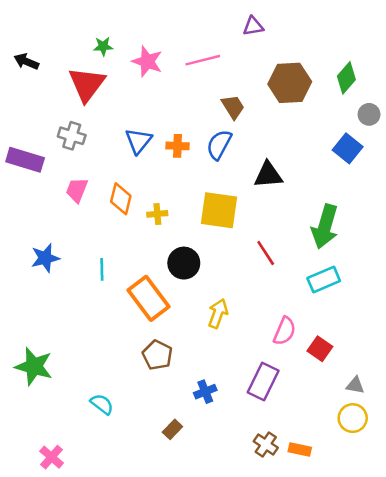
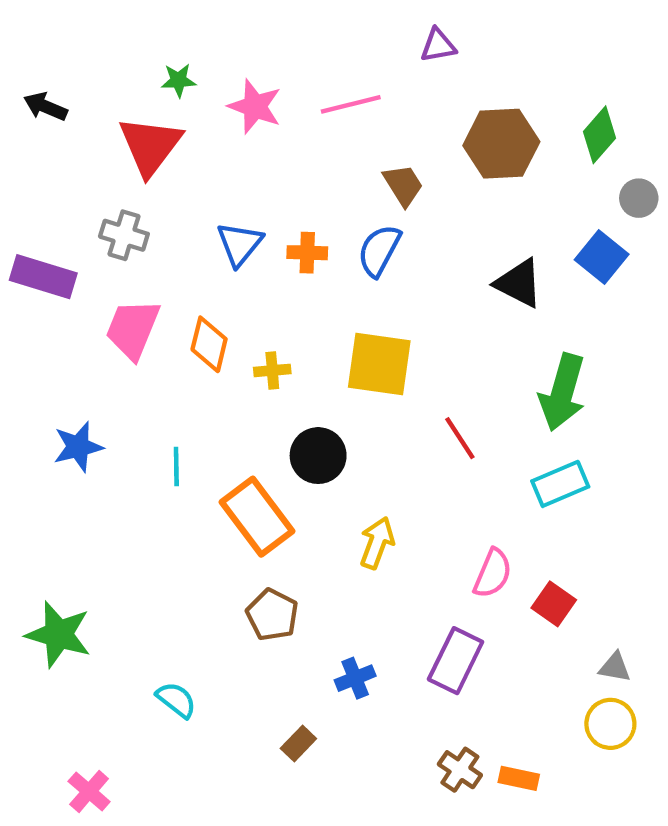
black triangle: (268, 175) -> (519, 283), moved, turned 32
pink trapezoid: (77, 190) -> (133, 329), size x1.4

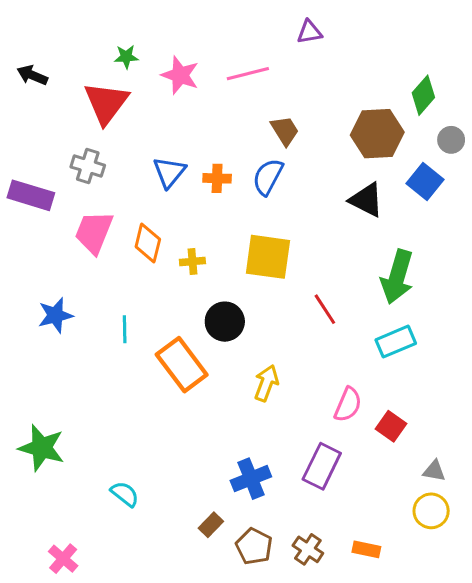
brown hexagon: (501, 144) -> (377, 134), moved
brown pentagon: (272, 615) -> (254, 546), moved
blue cross: (355, 678) -> (251, 479), size x1.4
brown cross: (460, 770) -> (308, 549), moved

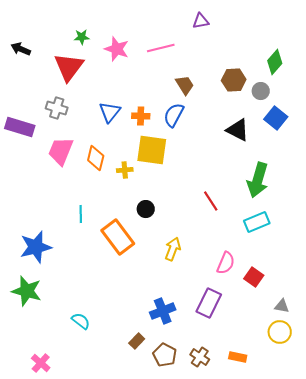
brown hexagon: (377, 134) -> (234, 80), moved, size x0.7
gray circle: (451, 140) -> (261, 91), moved
yellow square: (268, 257) -> (152, 150), moved
blue star: (55, 315) -> (36, 247), moved, size x1.4
black circle: (225, 322) -> (146, 209), size x0.7

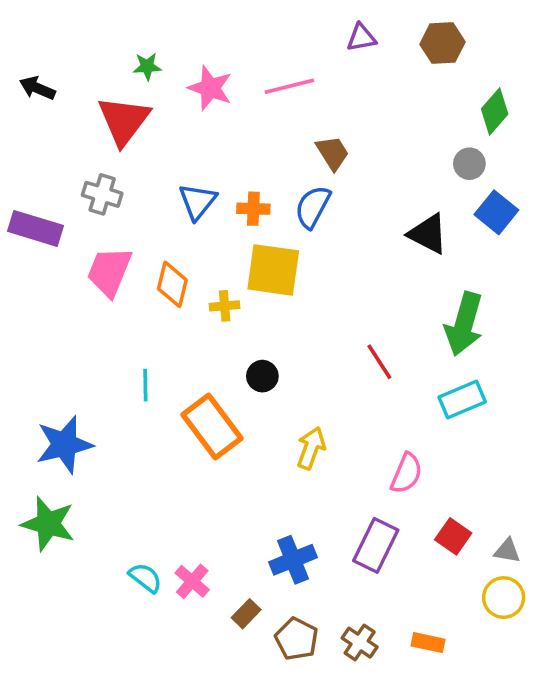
brown hexagon: (234, 80) -> (442, 43), moved
red square: (254, 277) -> (453, 536), moved
pink cross: (41, 363) -> (192, 581), moved

